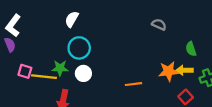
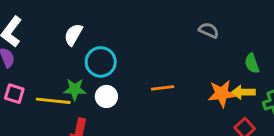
white semicircle: (72, 19) -> (73, 35), moved
pink square: (25, 71) -> (14, 94), moved
orange line: (133, 84) -> (163, 88), moved

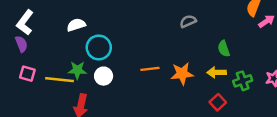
gray semicircle: (209, 30) -> (188, 21), turned -49
white semicircle: (73, 35) -> (76, 25), turned 42
orange star: (222, 94) -> (182, 74), moved

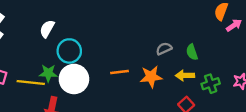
gray semicircle: (188, 21) -> (164, 49), moved
white semicircle: (76, 25) -> (47, 29), turned -42
white circle: (104, 76) -> (74, 79), size x1.6

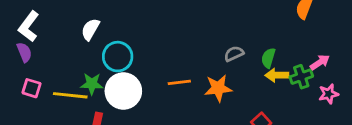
pink arrow: (234, 25) -> (320, 62), moved
green semicircle: (192, 52) -> (268, 58), turned 35
yellow arrow: (185, 75) -> (277, 75), moved
green cross: (211, 84) -> (301, 77), moved

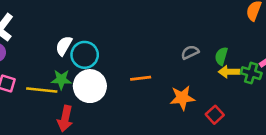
white semicircle: (90, 29) -> (64, 46), moved
green cross: (301, 77) -> (251, 73), turned 36
orange star: (218, 88) -> (182, 98), moved

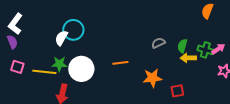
cyan circle: (85, 55) -> (73, 30), moved
green cross: (251, 73) -> (205, 50), moved
red square: (215, 115) -> (177, 91), turned 32

